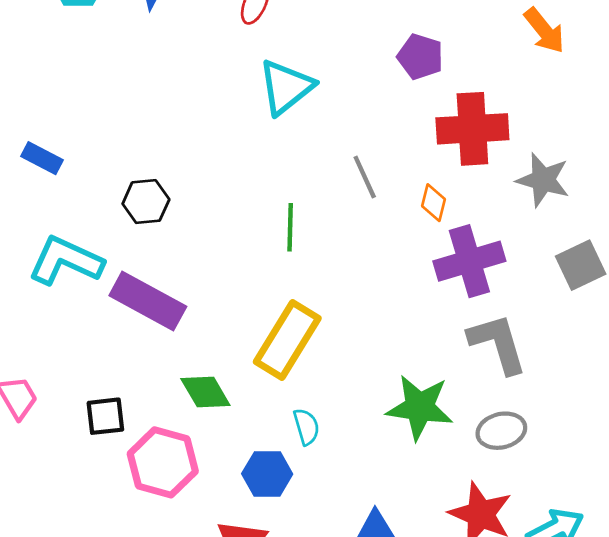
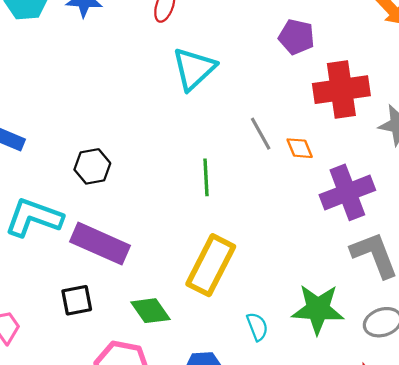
orange diamond: (433, 203) -> (300, 148), moved, turned -32
black square: (105, 416) -> (77, 300), moved
cyan semicircle: (306, 427) -> (257, 327), moved

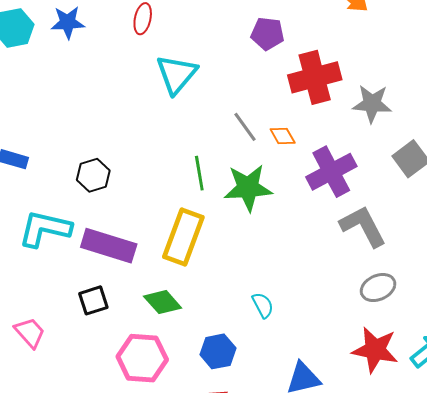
yellow rectangle: (211, 265) -> (183, 237), moved
green star: (318, 309) -> (248, 188), moved

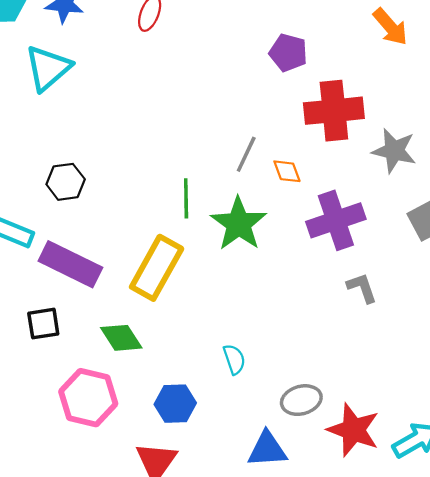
cyan triangle: (176, 74) -> (48, 68), moved
gray line: (245, 127) -> (246, 154), turned 52
green star: (248, 188) -> (239, 224), turned 30
gray L-shape: (363, 226) -> (362, 288), size x0.6
gray ellipse: (378, 288) -> (301, 400), moved

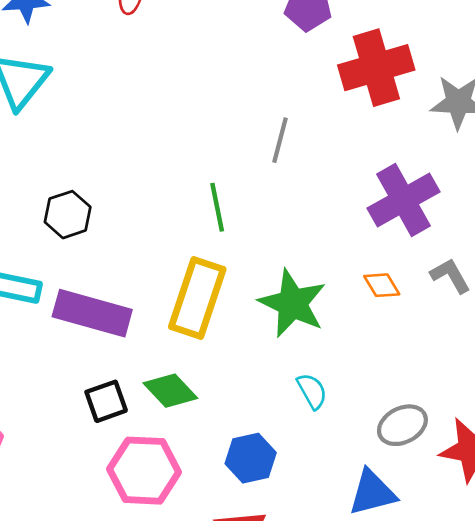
orange diamond: (287, 171) -> (382, 285), moved
green star: (239, 224) -> (293, 303), moved
black square: (43, 324) -> (106, 401), moved

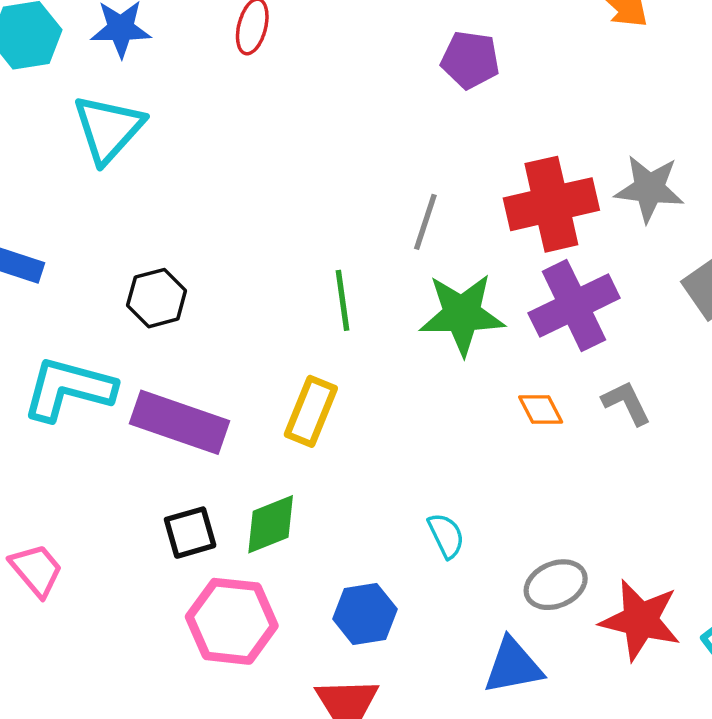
red cross: (376, 68) -> (551, 204), moved
yellow rectangle: (197, 298) -> (311, 411), size x0.7
green star: (293, 303) -> (462, 314), moved, turned -30
green diamond: (170, 391) -> (271, 524), turned -72

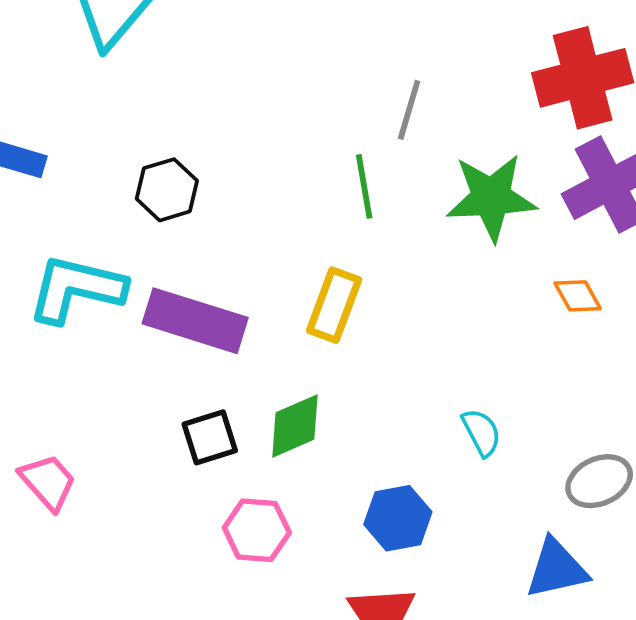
gray line: (425, 222) -> (409, 110), moved
pink hexagon: (232, 621) -> (257, 530), size x0.7

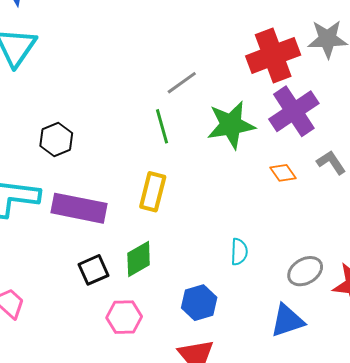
gray line: (409, 110) -> (182, 83), turned 44
cyan semicircle: (481, 432) -> (239, 252), turned 36

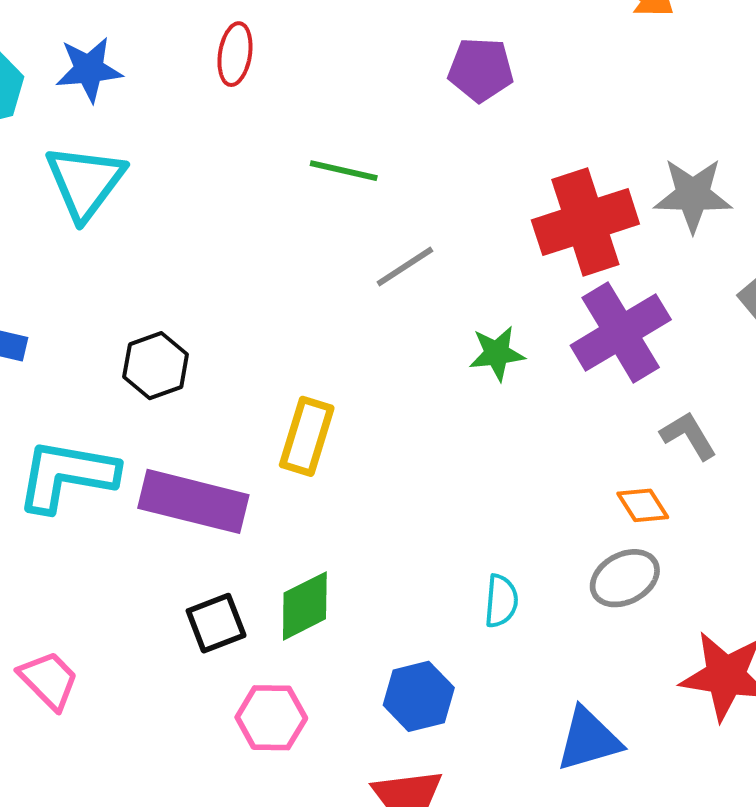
green star: (231, 125) -> (497, 353), size x0.6
green line: (162, 126) -> (344, 171), moved, turned -64
orange diamond: (283, 173) -> (643, 505), moved
yellow rectangle: (153, 192) -> (307, 436), moved
gray ellipse: (305, 271) -> (625, 578), moved

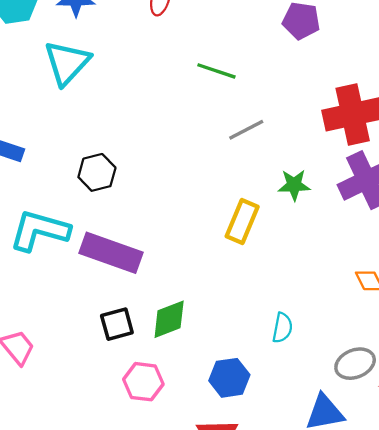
yellow rectangle: (307, 436) -> (242, 221), moved
gray ellipse: (625, 578) -> (355, 364), moved

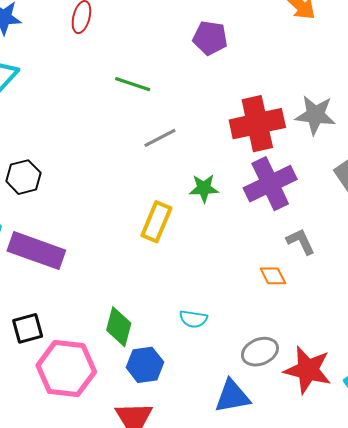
green diamond: (169, 319) -> (119, 327), moved, turned -54
black square: (117, 324) -> (28, 328), moved
cyan semicircle: (282, 328) -> (193, 319), turned 88
pink hexagon: (143, 382) -> (66, 369), size x1.6

